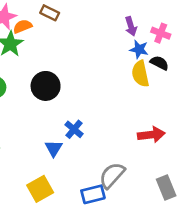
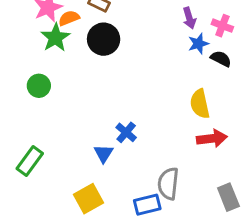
blue star: (139, 49) -> (198, 44), turned -30
yellow semicircle: (140, 74) -> (200, 104), moved
black circle: (46, 86) -> (104, 39), moved
gray semicircle: (112, 175) -> (168, 184), turned -36

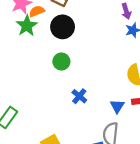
green circle: (39, 86) -> (61, 62), moved
blue triangle: (104, 153) -> (117, 106), moved

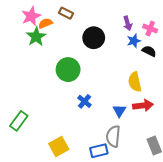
black circle: (63, 27) -> (94, 38), moved
green circle: (61, 62) -> (68, 70), size x1.5

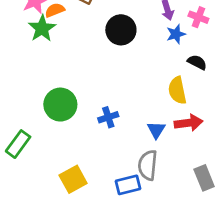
black semicircle: (149, 51) -> (197, 62), moved
green circle: (68, 70) -> (60, 105), moved
blue cross: (84, 101) -> (108, 117), turned 32

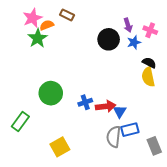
black circle: (121, 30) -> (109, 39), moved
yellow semicircle: (177, 90) -> (148, 77), moved
red arrow: (189, 123) -> (106, 106), moved
blue rectangle: (128, 185) -> (130, 130), moved

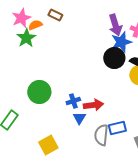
purple arrow: (128, 25) -> (115, 25), size x1.5
black circle: (109, 39) -> (114, 58), moved
blue star: (134, 42) -> (121, 42), size x1.5
blue triangle: (120, 111) -> (79, 118), moved

